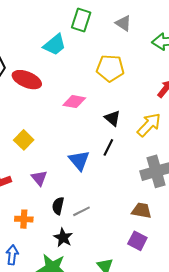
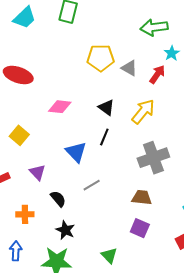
gray triangle: (123, 23) -> (129, 68), moved
cyan trapezoid: (55, 45) -> (25, 18), moved
pink diamond: (74, 102) -> (60, 107), moved
black semicircle: (58, 206) -> (58, 199), turned 132
gray line: (81, 211) -> (92, 185), moved

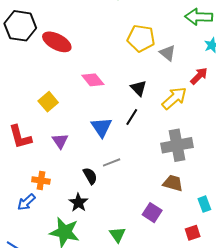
red arrow: (157, 74) -> (199, 76), moved
pink diamond: (60, 107) -> (93, 80), turned 35
brown trapezoid: (142, 198) -> (173, 183), moved
black semicircle: (58, 199) -> (90, 176), moved
blue arrow: (16, 251) -> (26, 202), moved, turned -144

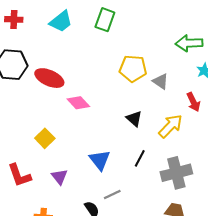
red arrow: (199, 76) -> (193, 102), turned 114
pink diamond: (93, 80) -> (78, 103), moved
black line: (132, 117) -> (140, 158), moved

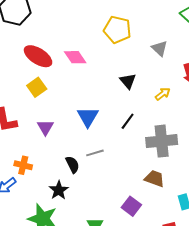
yellow pentagon: (133, 69) -> (117, 30), moved
red ellipse: (49, 78) -> (38, 56), moved
yellow arrow: (170, 126) -> (163, 94), size x0.6

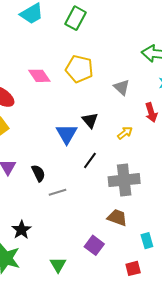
pink diamond: (75, 57) -> (39, 76), moved
blue triangle: (88, 117) -> (67, 134), moved
black semicircle: (73, 165) -> (38, 173), moved

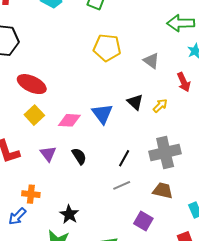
pink diamond: (39, 76) -> (69, 120), moved, turned -45
black triangle: (90, 120) -> (135, 102), moved
black line: (90, 160) -> (124, 158), moved
gray line: (57, 192) -> (122, 185), moved

